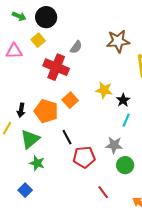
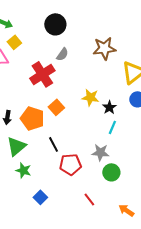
black circle: (46, 17) -> (55, 24), moved
yellow square: (38, 40) -> (14, 42), moved
red cross: (56, 67) -> (42, 74), turned 35
blue square: (25, 190) -> (40, 197), moved

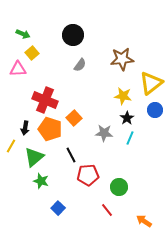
red cross: (42, 74) -> (45, 100), moved, turned -35
yellow star: (90, 97) -> (123, 96), moved
gray star: (100, 152) -> (104, 133), moved
green circle: (111, 172) -> (119, 187), moved

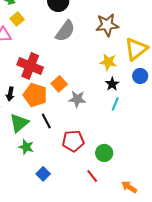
gray semicircle: (80, 65) -> (65, 31), size x1.6
gray star: (104, 133) -> (77, 99), moved
black line: (71, 155) -> (46, 121), moved

